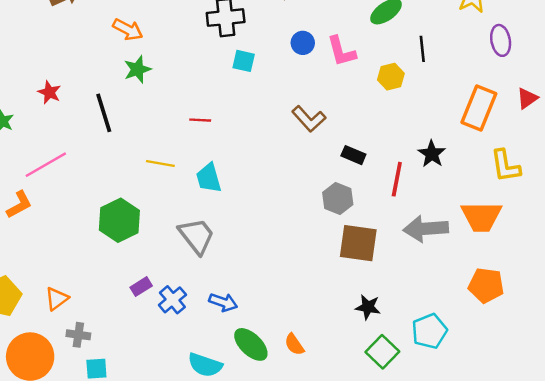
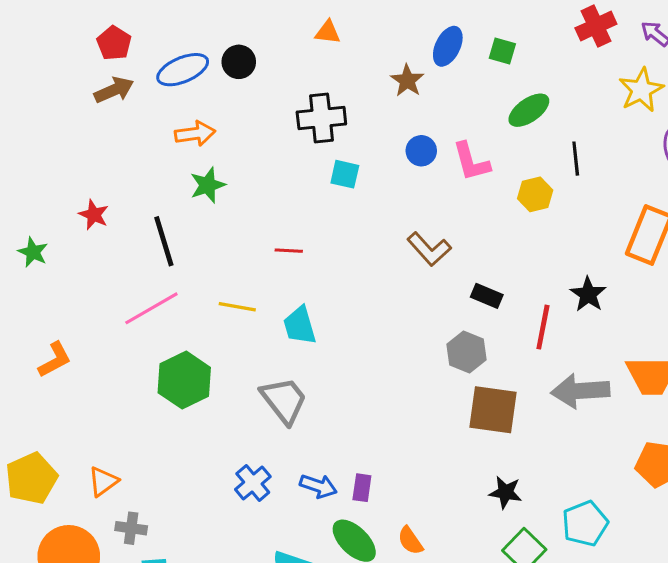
orange arrow: (128, 30) -> (195, 134), turned -36
pink line: (46, 165) -> (151, 308), moved
purple rectangle: (141, 287) -> (362, 488), moved, turned -50

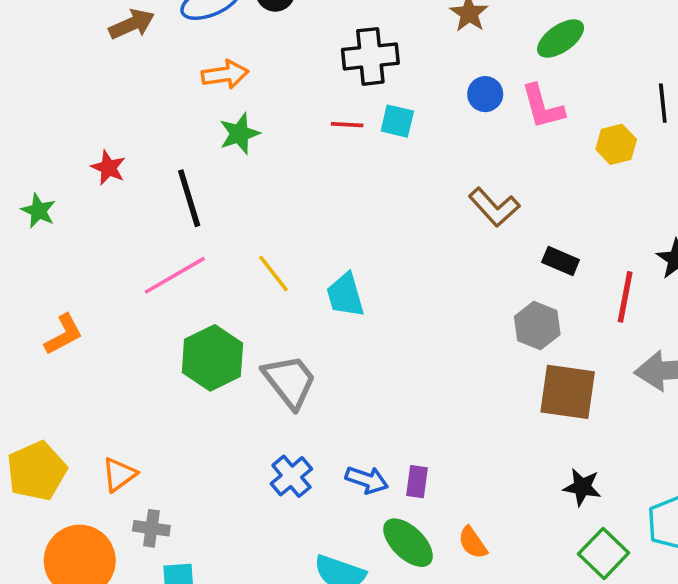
green ellipse: (529, 110) -> (561, 38), moved
red line: (289, 251) -> (347, 125), moved
yellow line: (237, 307) -> (273, 274), turned 42
gray trapezoid: (284, 400) -> (290, 381), moved

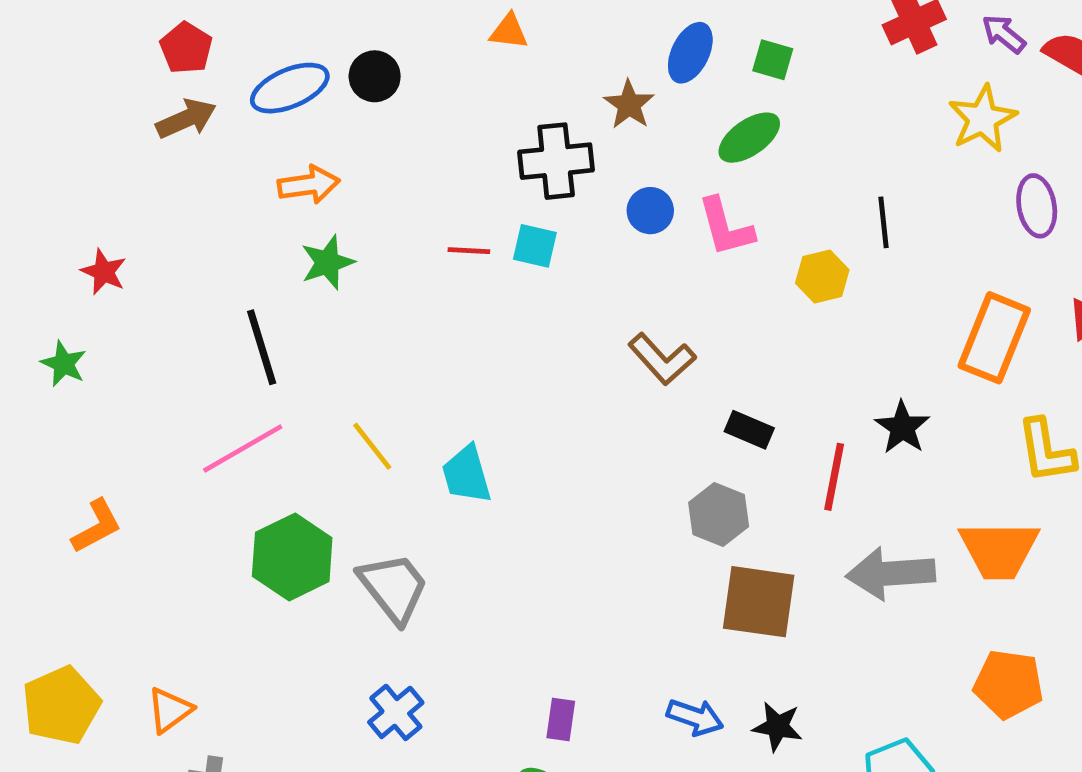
black cross: (370, 56) -> (556, 161), moved
red star: (108, 168) -> (104, 272), moved
blue arrow: (367, 480) -> (695, 717), moved

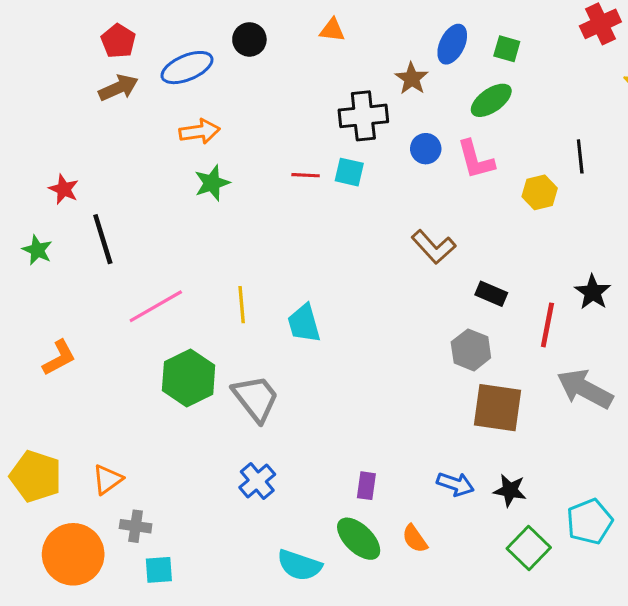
black circle: (375, 76) -> (249, 39), moved
black line: (262, 347) -> (103, 239), moved
yellow line: (372, 446) -> (242, 305), turned 33
gray arrow: (891, 573) -> (585, 389), turned 32
yellow pentagon: (61, 705) -> (36, 476), turned -30

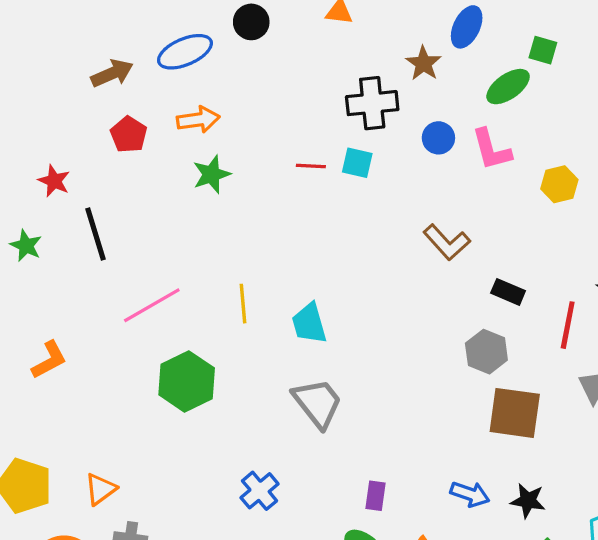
red pentagon: (118, 41) -> (129, 135), moved
green square: (507, 49) -> (543, 50), moved
gray trapezoid: (256, 398) -> (318, 403), moved

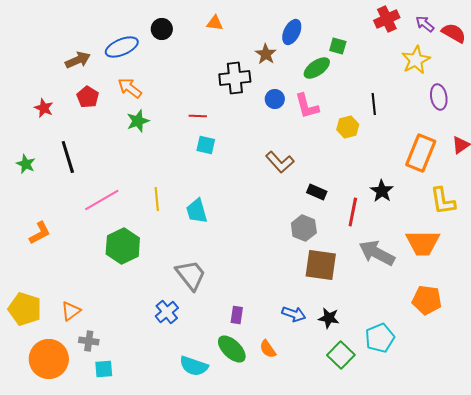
orange arrow: (198, 120) -> (130, 88), turned -135
cyan square: (357, 163) -> (206, 145), moved
red star: (54, 181) -> (44, 108), moved
gray trapezoid: (318, 403) -> (191, 275), moved

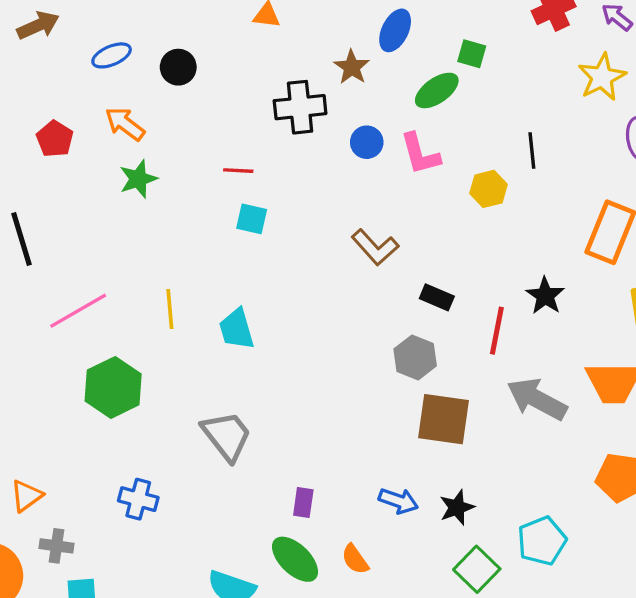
black circle: (162, 29) -> (178, 67), moved
blue ellipse: (122, 47) -> (112, 55), size x0.7
brown arrow: (78, 60) -> (38, 25), moved
blue cross: (167, 312) -> (138, 499), moved, turned -35
black star: (329, 318) -> (457, 508), turned -30

